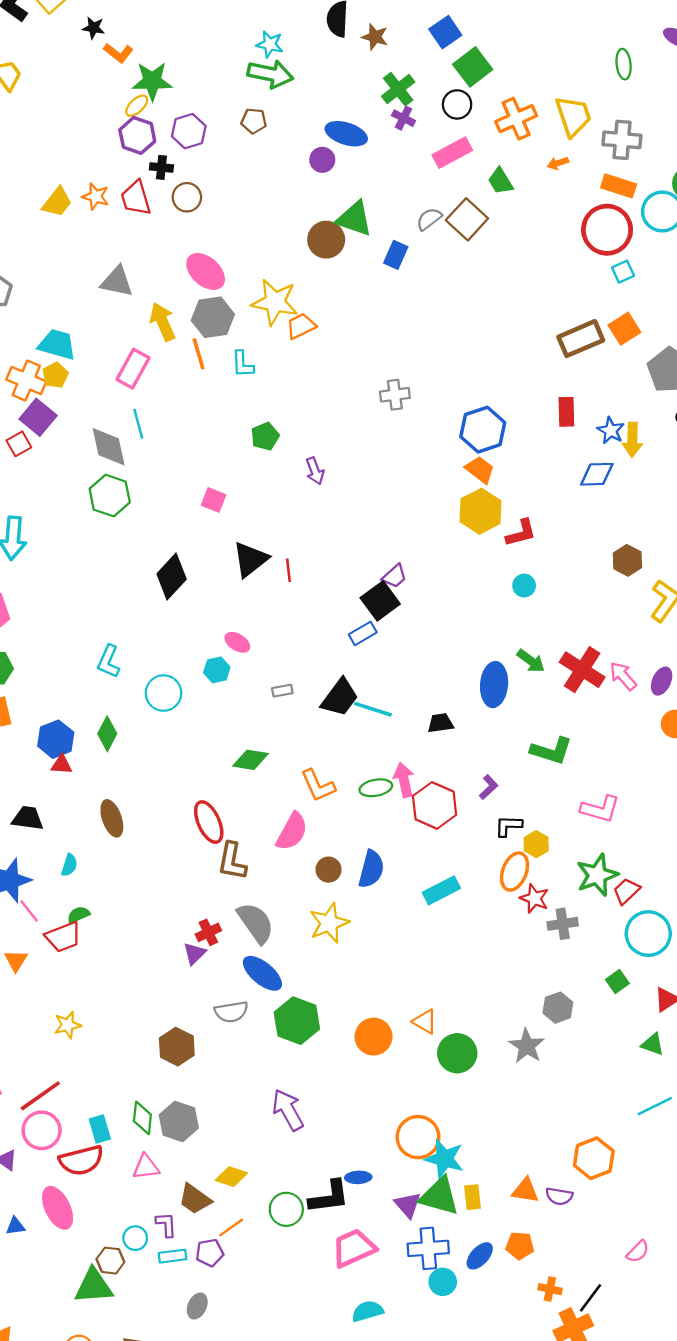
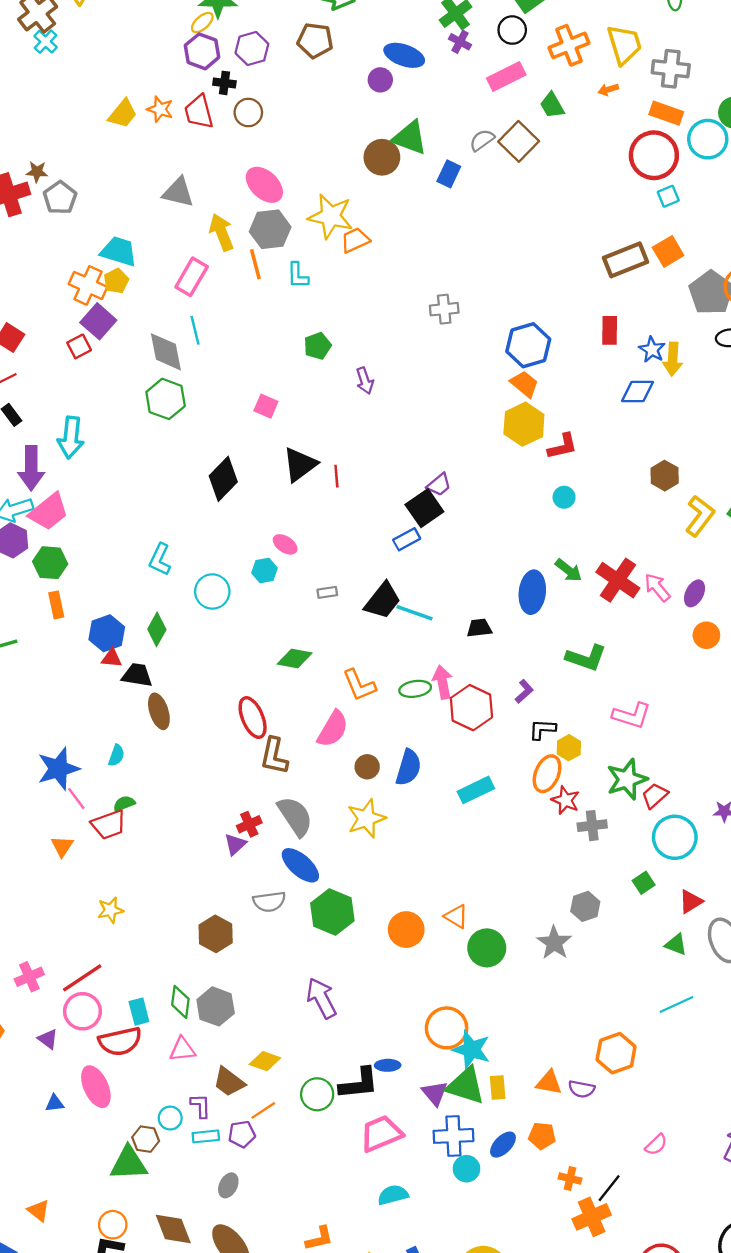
brown pentagon: (254, 121) -> (315, 40), size x1.4
black trapezoid: (28, 818) -> (137, 675), moved

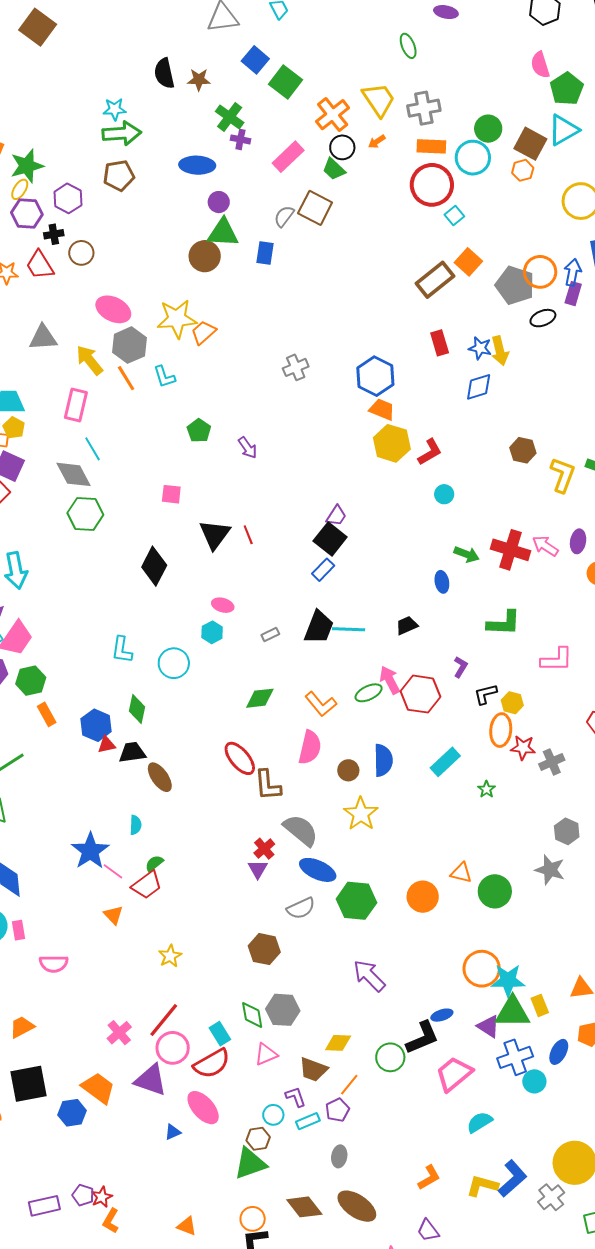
black circle: (512, 30) -> (342, 147), moved
purple circle: (380, 80) -> (219, 202), moved
blue ellipse: (532, 592) -> (442, 582), size x0.6
green star: (627, 779) -> (487, 789), moved, size x0.5
purple triangle: (48, 1039) -> (151, 1080), size x1.8

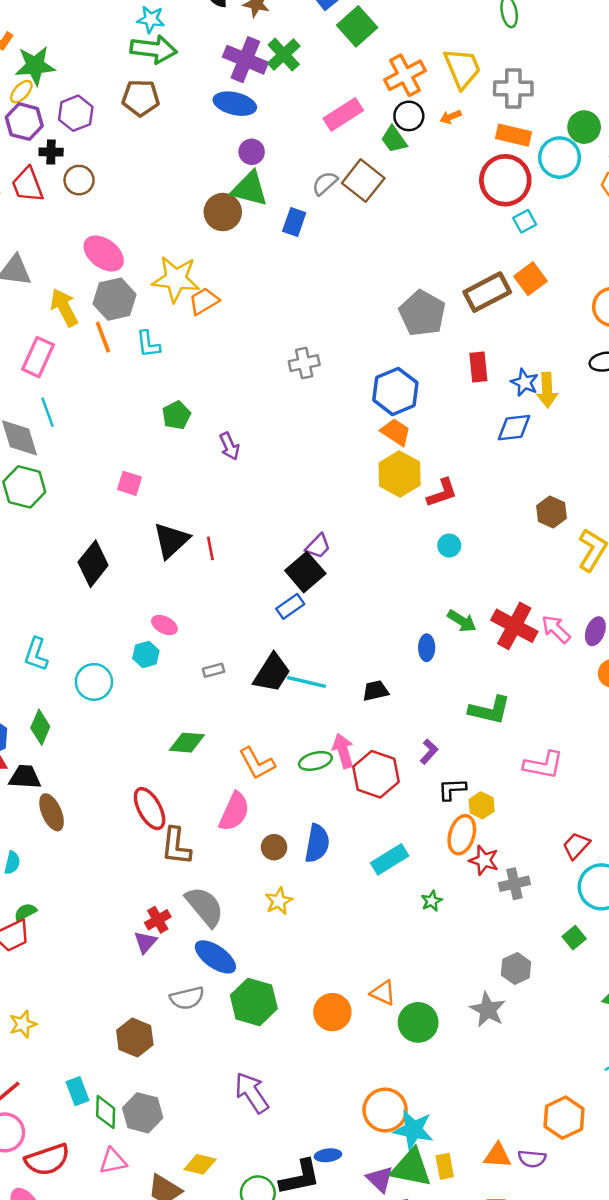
purple cross: (240, 139) -> (245, 60), moved, size x1.8
gray pentagon: (515, 285) -> (422, 313), moved
yellow star: (361, 814) -> (279, 901), size x0.7
cyan rectangle: (220, 1034) -> (77, 1091), moved

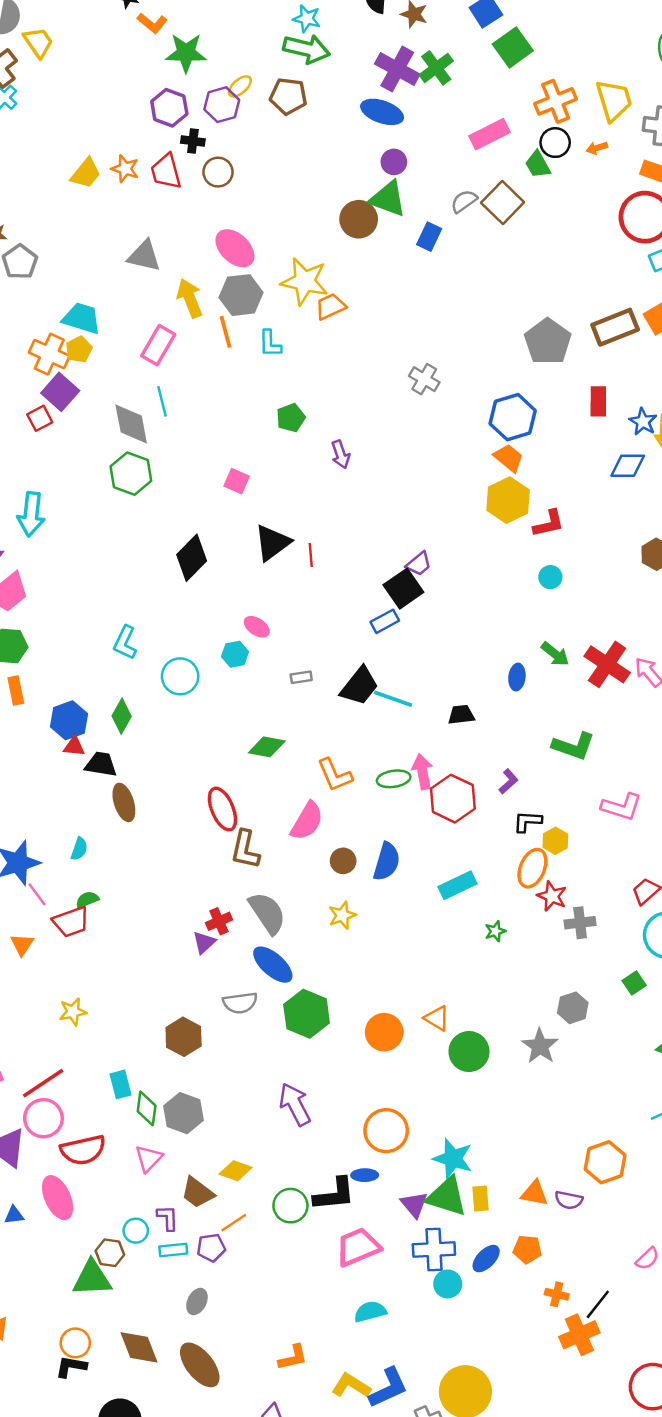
yellow ellipse: (21, 92) -> (240, 86), moved
gray cross: (304, 363) -> (424, 379), turned 36
orange circle: (385, 1110) -> (386, 1131), moved
pink triangle: (113, 1161) -> (149, 1158), turned -40

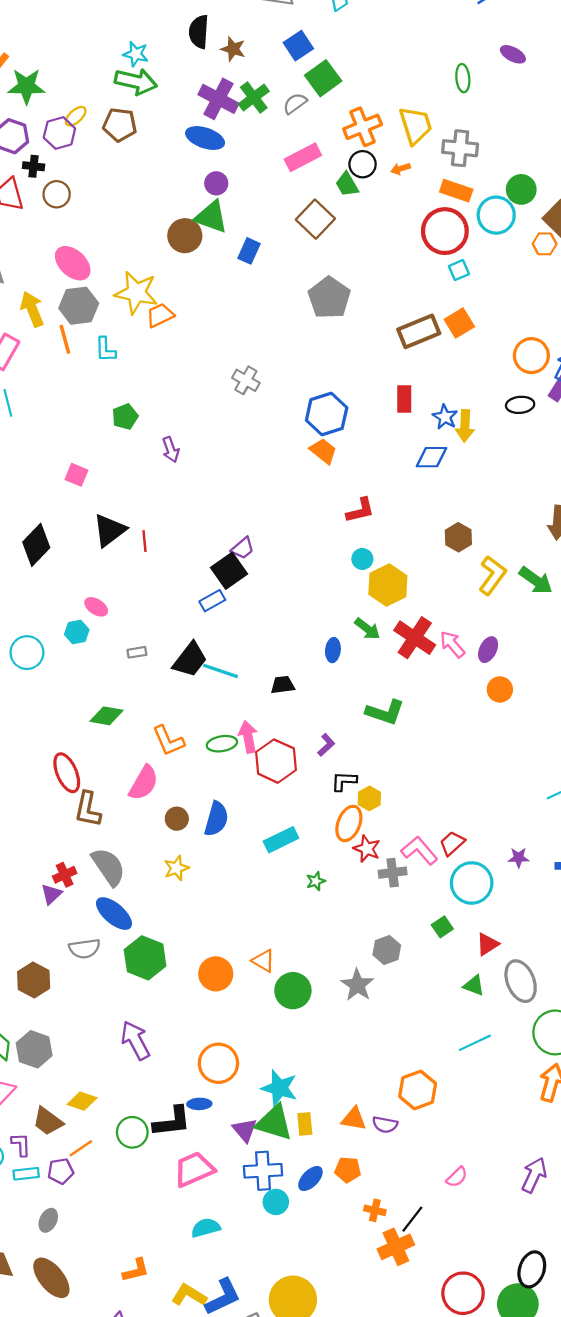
gray semicircle: (464, 201) -> (295, 103), moved
gray pentagon: (548, 342) -> (329, 298), moved
yellow hexagon: (508, 500) -> (388, 585), moved
pink L-shape: (622, 807) -> (419, 850), moved, turned -147

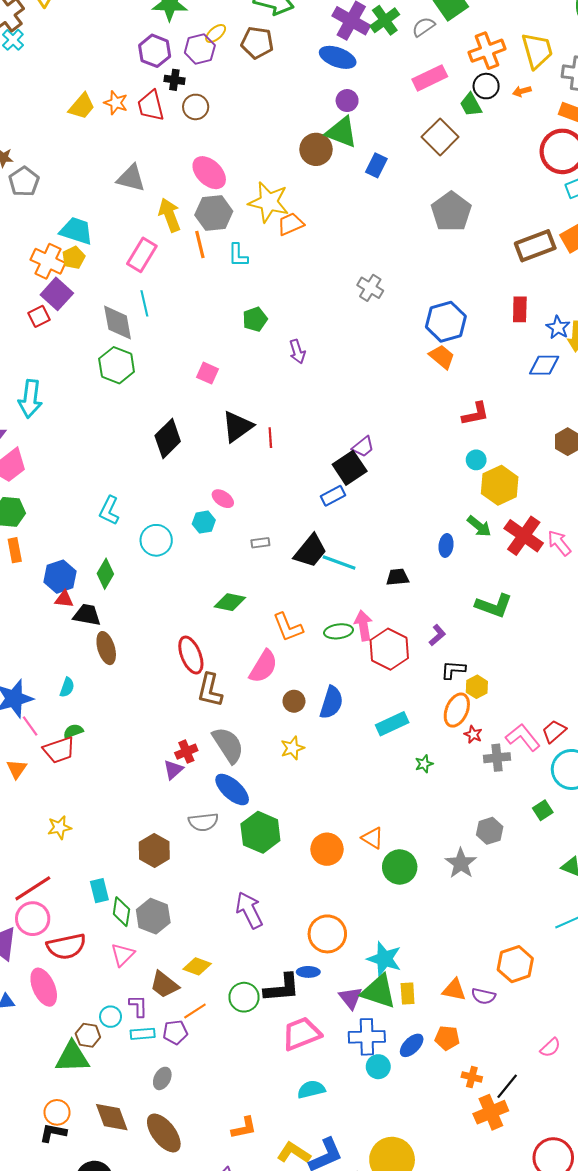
red star: (367, 849) -> (473, 734), size x0.7

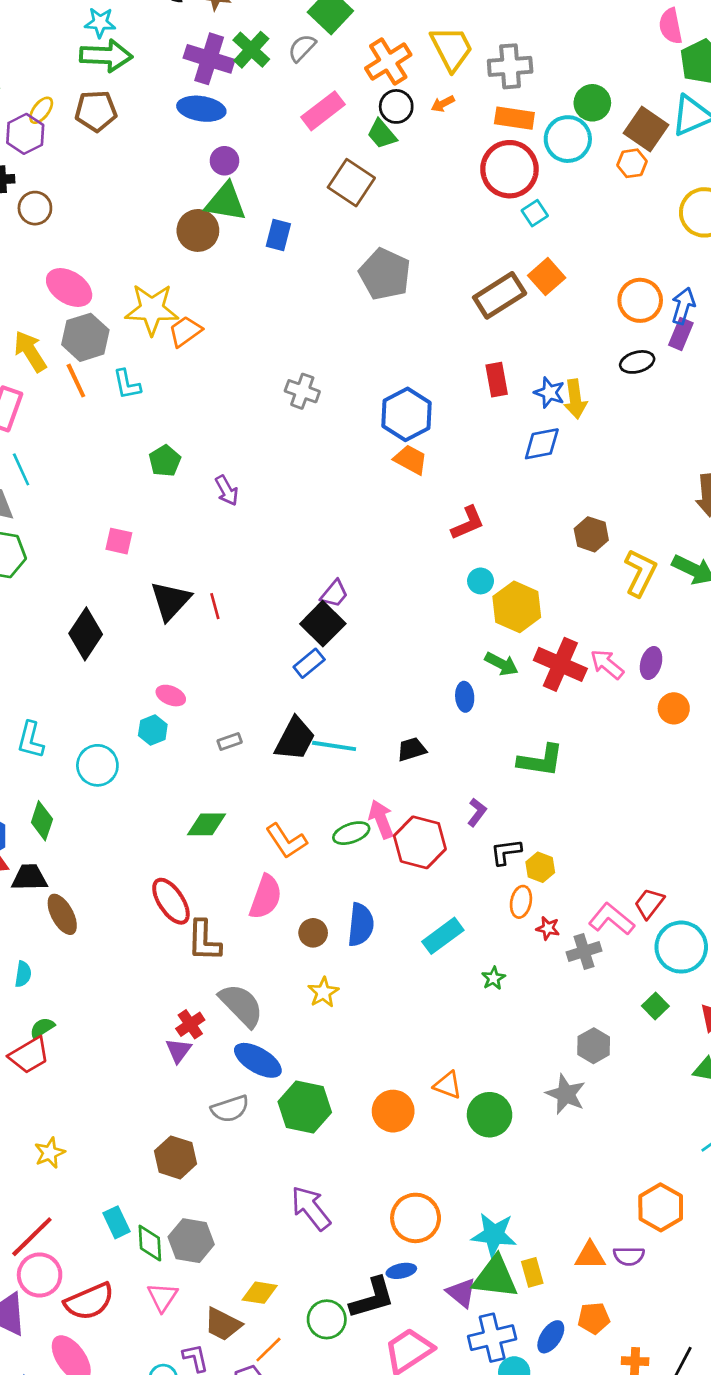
orange ellipse: (457, 710) -> (521, 902), size x0.7

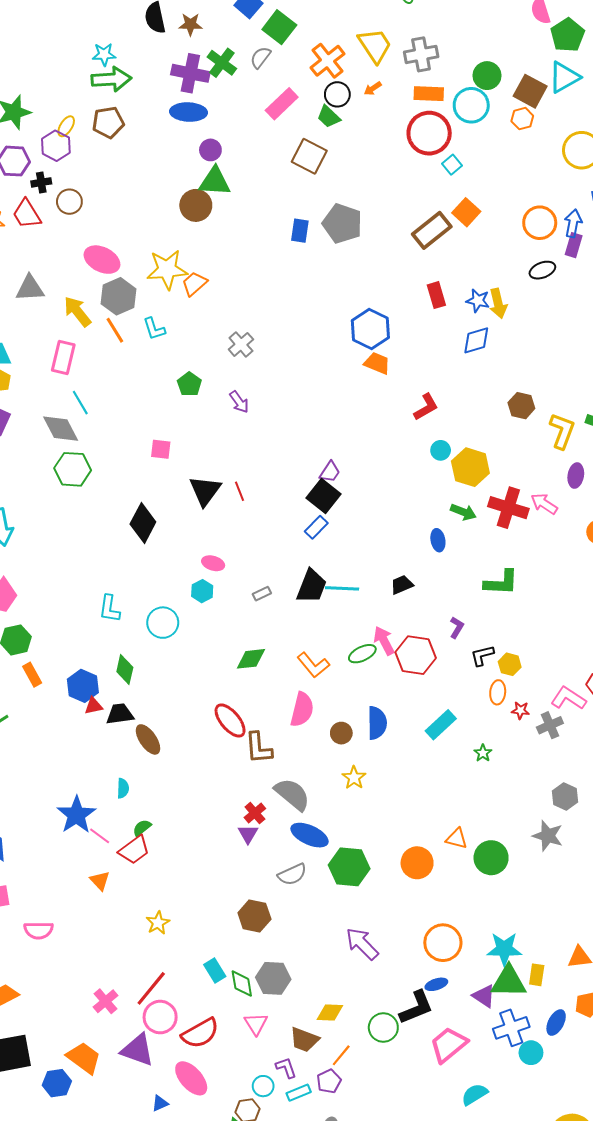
blue rectangle: (278, 235) -> (300, 231), moved
gray cross: (302, 391) -> (241, 344), moved, turned 35
purple ellipse: (651, 663) -> (576, 476), moved
yellow rectangle: (532, 1272) -> (537, 975), turned 30

